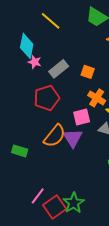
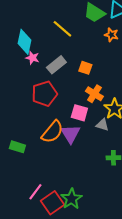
yellow line: (51, 21) -> (62, 29), moved
pink square: (82, 117) -> (79, 113), turned 30

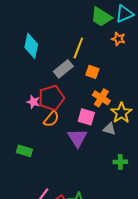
yellow line: (62, 29) -> (78, 48), moved, turned 70
pink star: (32, 58) -> (33, 102), moved
orange semicircle: (52, 132) -> (51, 119), moved, size x0.7

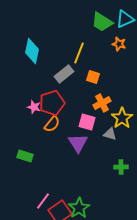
orange cross: (101, 98) -> (102, 103), turned 30

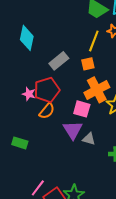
yellow line: (79, 53) -> (94, 41), moved
orange square: (93, 77) -> (88, 64), turned -32
orange cross: (102, 103) -> (97, 90), size x1.4
gray triangle: (110, 134) -> (89, 139), moved

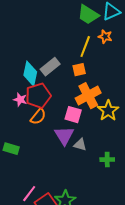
cyan diamond: (27, 38) -> (30, 74), moved

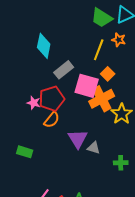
orange square: (79, 70) -> (108, 74), moved, turned -32
cyan diamond: (30, 74) -> (44, 46), moved
pink square: (73, 115) -> (87, 86), moved, size x1.4

